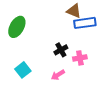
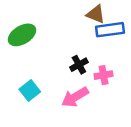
green ellipse: (17, 27) -> (22, 35), turned 30
pink arrow: (58, 75) -> (75, 97), size x1.5

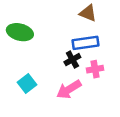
blue rectangle: (110, 30) -> (86, 43), moved
green ellipse: (22, 35) -> (20, 32), turned 45

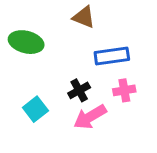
brown triangle: (88, 13) -> (84, 17), moved
black cross: (72, 60) -> (79, 90), moved

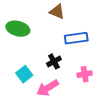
pink cross: (124, 90) -> (85, 74), moved
pink arrow: (90, 117) -> (48, 88), moved

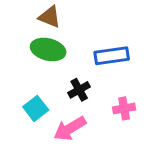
brown triangle: (57, 12) -> (50, 17), moved
green ellipse: (18, 29) -> (48, 49), moved

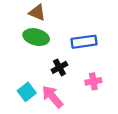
cyan square: (36, 108) -> (27, 92), moved
pink arrow: (70, 129) -> (52, 97), turned 80

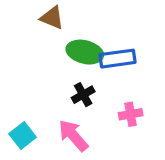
green ellipse: (36, 37) -> (85, 52), moved
cyan square: (27, 92) -> (23, 135), moved

